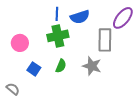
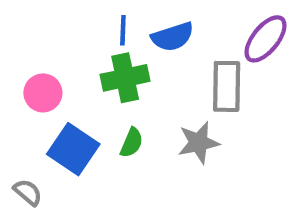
gray star: (92, 66) -> (199, 143), turned -30
blue square: (34, 69) -> (73, 149), size x1.6

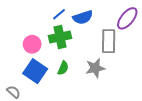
blue line: (123, 30) -> (59, 14), turned 48
pink circle: (43, 93) -> (32, 44), moved

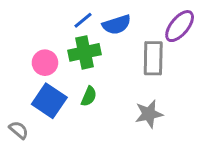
gray star: (95, 68) -> (149, 114), moved

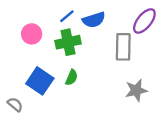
pink circle: (45, 63) -> (32, 34), moved
gray star: (149, 114) -> (136, 90), moved

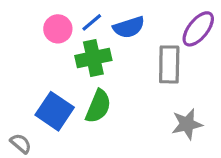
pink circle: (32, 34) -> (58, 29), moved
green semicircle: (72, 77) -> (98, 106), size x1.5

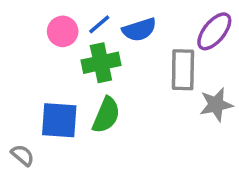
blue square: (55, 111) -> (59, 120), turned -30
gray star: (187, 124) -> (216, 105), moved

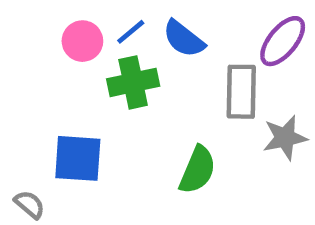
blue semicircle: (139, 30) -> (184, 39), turned 56
green semicircle: (106, 115) -> (197, 170), moved

